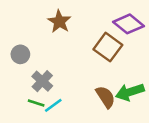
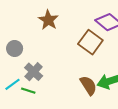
cyan line: (53, 105) -> (12, 84), moved

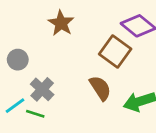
brown semicircle: (88, 85) -> (100, 88), moved

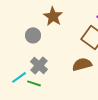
gray circle: (18, 60) -> (33, 35), moved
brown semicircle: (100, 88) -> (82, 64), turned -72

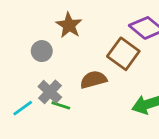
brown semicircle: (82, 64) -> (93, 80), moved
green line: (34, 83) -> (61, 105), moved

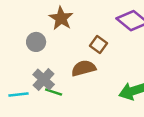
brown square: (123, 54) -> (99, 44), moved, size x0.6
cyan line: (23, 108) -> (19, 95), turned 30

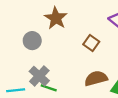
brown semicircle: (84, 68) -> (96, 78), moved

